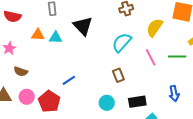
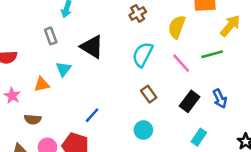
orange triangle: (38, 35) -> (42, 84), moved
cyan triangle: (56, 38) -> (63, 69), turned -40
black rectangle: (137, 102) -> (190, 101), moved, turned -30

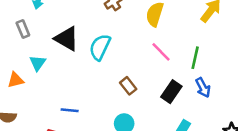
cyan semicircle: (143, 54) -> (100, 47), moved
green line: (212, 54) -> (195, 58), moved, turned -60
blue line: (92, 115) -> (70, 110), turned 56

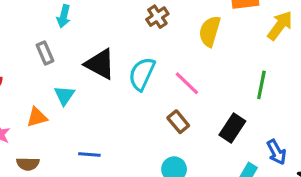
pink line: (161, 52) -> (187, 83), moved
blue arrow: (203, 88) -> (276, 152), moved
blue line: (70, 110) -> (89, 155), moved

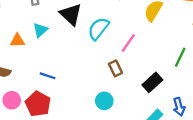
pink line: (187, 83) -> (128, 43), turned 66

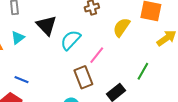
brown rectangle: (115, 68) -> (83, 77), size x1.5

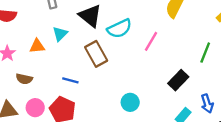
cyan semicircle: (71, 40) -> (119, 29), turned -150
brown rectangle: (83, 77) -> (96, 54), moved

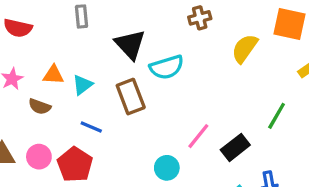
cyan triangle: (60, 34) -> (82, 85), moved
pink line: (151, 41) -> (198, 136), moved
brown semicircle: (24, 79) -> (40, 106), moved

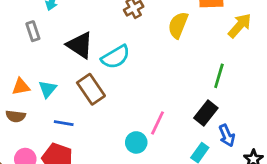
pink line: (198, 136) -> (157, 123), moved
black rectangle: (235, 147) -> (206, 113), moved

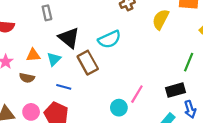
black triangle: (80, 45) -> (69, 38), moved
black rectangle: (206, 113) -> (175, 90), turned 30

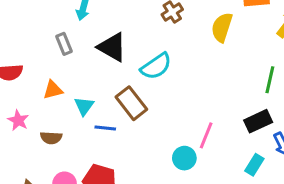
black triangle: (69, 38) -> (112, 47), moved
orange triangle: (33, 55) -> (53, 90), moved
blue line: (64, 87) -> (105, 128), moved

